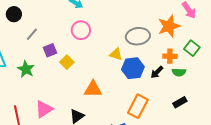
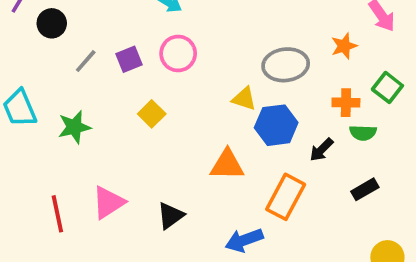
orange star: (169, 26) -> (344, 46), size x0.6
purple square: (50, 50) -> (129, 59), moved
green star: (26, 69) -> (74, 127), turned 30
black arrow: (157, 72) -> (321, 150), moved
orange triangle: (93, 89) -> (227, 165), moved

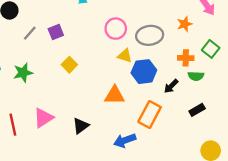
pink circle: (178, 54) -> (116, 29), moved

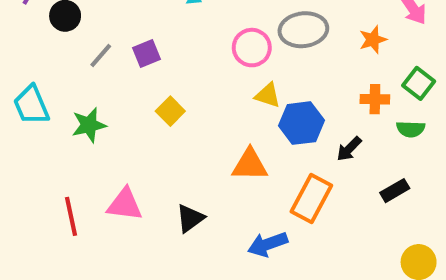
gray ellipse: (150, 35) -> (303, 30), moved
green semicircle: (196, 76) -> (411, 129), moved
pink triangle: (43, 118) -> (125, 204), turned 40

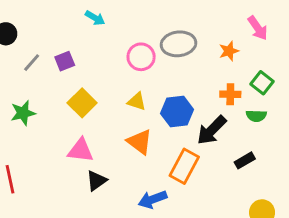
yellow triangle: (268, 95) -> (137, 101), moved
yellow square: (170, 111) -> (82, 103), size x1.4
black arrow: (349, 149) -> (212, 130), size x1.6
orange triangle: (250, 165) -> (140, 142), turned 36
pink triangle: (125, 204) -> (81, 150), moved

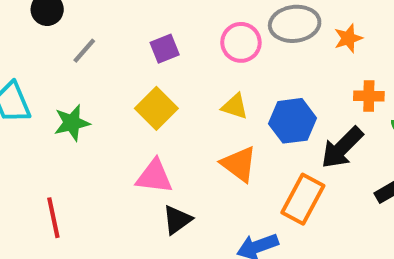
orange star: (229, 51) -> (348, 38), moved
purple square: (65, 61) -> (165, 49), moved

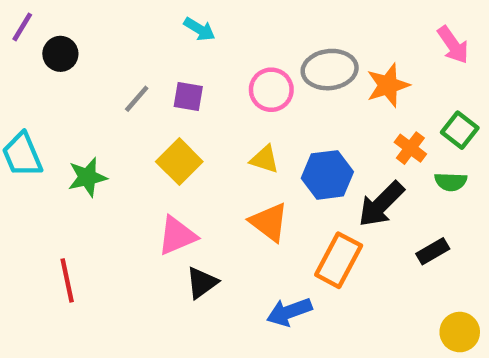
orange star: (348, 38) -> (388, 85), size x1.4
purple square: (165, 49) -> (188, 96), turned 32
gray line: (84, 51) -> (137, 99), moved
orange cross: (369, 96) -> (410, 148), turned 36
pink triangle: (154, 176) -> (177, 236), turned -30

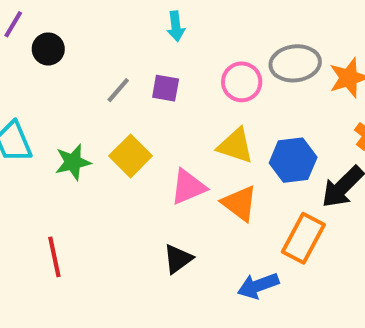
cyan arrow: (199, 29) -> (176, 26), turned 52
yellow triangle: (265, 159) -> (235, 146), size x1.4
yellow square: (179, 162) -> (131, 156), moved
pink triangle: (177, 236) -> (188, 187), moved

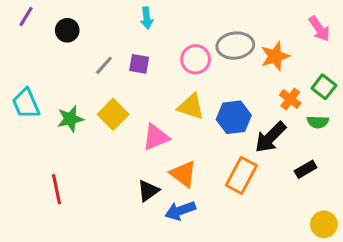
black circle: (48, 49) -> (67, 30), moved
orange triangle: (240, 203) -> (183, 174), moved
blue arrow: (258, 286) -> (180, 211), moved

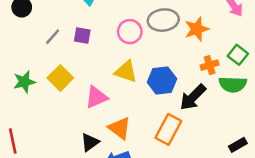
orange cross: (290, 99) -> (210, 65), turned 36
green semicircle: (318, 122) -> (233, 84), size x1.5
black rectangle: (306, 169) -> (238, 145), moved

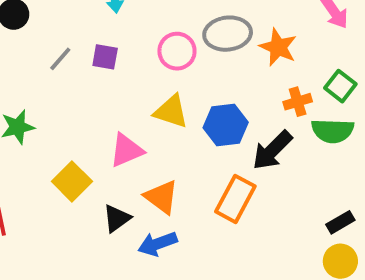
orange star: (197, 29) -> (278, 47), turned -30
yellow square: (60, 78) -> (72, 181), moved

